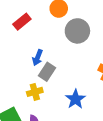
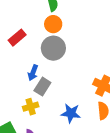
gray circle: (77, 31) -> (53, 48), moved
blue star: (75, 99) -> (71, 113), turned -30

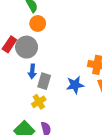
gray circle: (53, 48) -> (27, 47), moved
blue star: (71, 113) -> (75, 85), moved

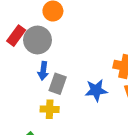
yellow cross: (39, 102) -> (50, 109), turned 32

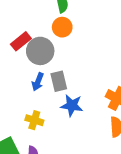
gray rectangle: (58, 84) -> (59, 81), moved, turned -48
blue star: (96, 90) -> (72, 105), moved

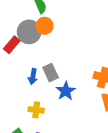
gray circle: (40, 51) -> (29, 32), moved
blue star: (72, 105) -> (66, 91), turned -30

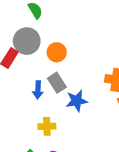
orange circle: (45, 26) -> (57, 52), moved
blue star: (66, 91) -> (77, 101), turned 30

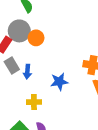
orange circle: (57, 52) -> (36, 38), moved
gray rectangle: (57, 83) -> (12, 66), moved

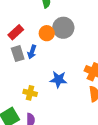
gray circle: (19, 31) -> (63, 28), moved
blue arrow: (27, 72) -> (32, 52), moved

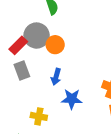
gray circle: (63, 28) -> (37, 36), moved
blue arrow: (32, 52) -> (56, 77), moved

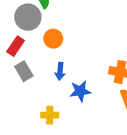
gray circle: (37, 36) -> (28, 17), moved

